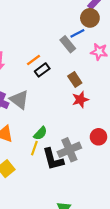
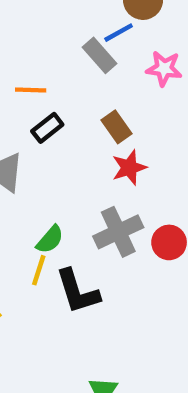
orange line: (33, 60) -> (31, 90), turned 40
black rectangle: (42, 70) -> (47, 128), moved
gray cross: (69, 150) -> (118, 232), moved

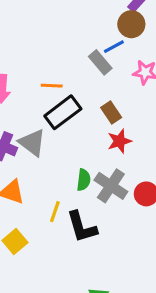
black rectangle: (47, 128) -> (63, 112), size x1.6
gray cross: (118, 232) -> (111, 186), turned -32
green semicircle: (50, 239) -> (84, 180), moved, turned -35

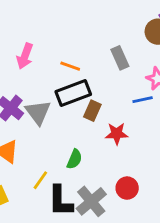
blue line: (114, 47) -> (143, 100), moved
brown rectangle: (111, 113) -> (92, 111), moved, turned 42
gray cross: (111, 186) -> (91, 201), moved

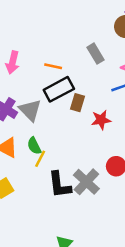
green semicircle: (74, 159) -> (34, 146), moved, turned 138
yellow line: (40, 180) -> (40, 159), moved

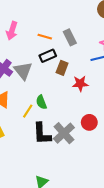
gray rectangle: (96, 54) -> (70, 37), moved
black rectangle: (59, 89) -> (48, 56), size x0.7
green semicircle: (34, 146) -> (41, 102), moved

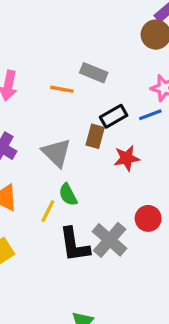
gray rectangle: (70, 37) -> (94, 73), moved, turned -35
black rectangle: (48, 56) -> (114, 116), moved
gray triangle: (23, 71) -> (56, 153), moved

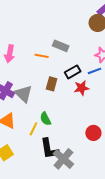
brown rectangle: (95, 136) -> (52, 84), moved
gray triangle: (56, 153) -> (24, 94), moved
red star: (127, 158) -> (82, 88), moved
gray cross: (110, 240) -> (63, 159), moved

